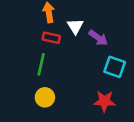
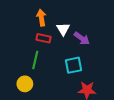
cyan square: (115, 67) -> (73, 65), moved, turned -30
yellow circle: (45, 97) -> (25, 84), moved

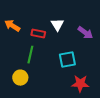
orange arrow: (41, 18) -> (12, 26), moved, turned -49
purple arrow: (82, 38) -> (85, 33), moved

